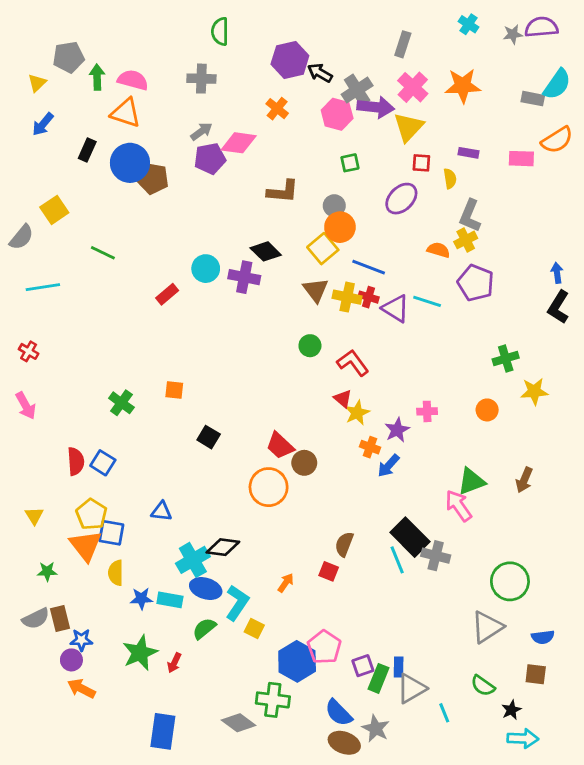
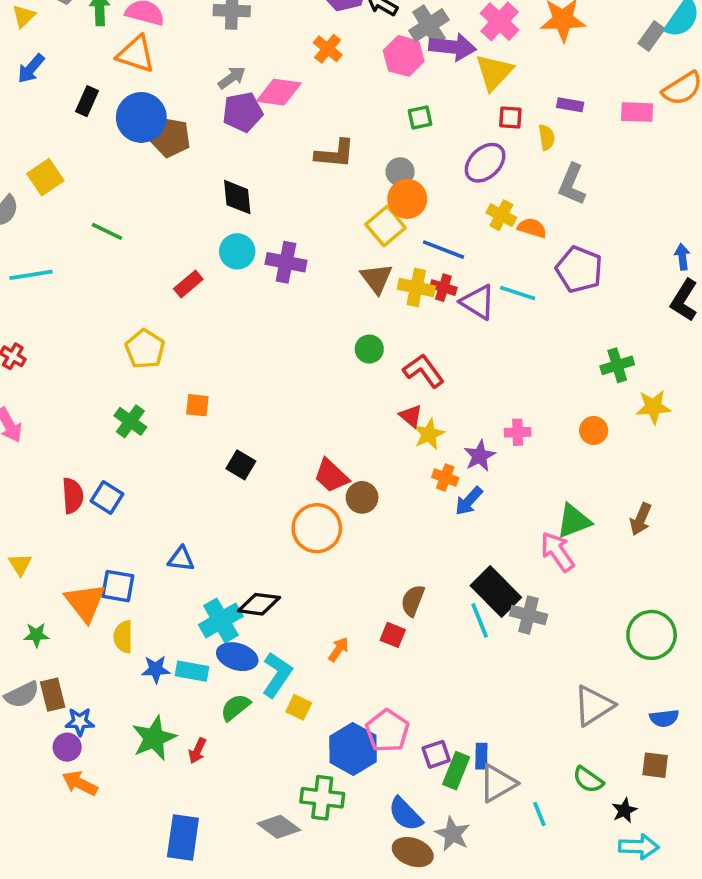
gray rectangle: (533, 99) -> (652, 36), turned -65
yellow cross: (466, 240) -> (501, 215), moved, turned -35
black diamond: (266, 251) -> (237, 197), moved, turned 40
yellow pentagon: (91, 514) -> (145, 349), moved
green circle: (510, 581) -> (652, 635), moved

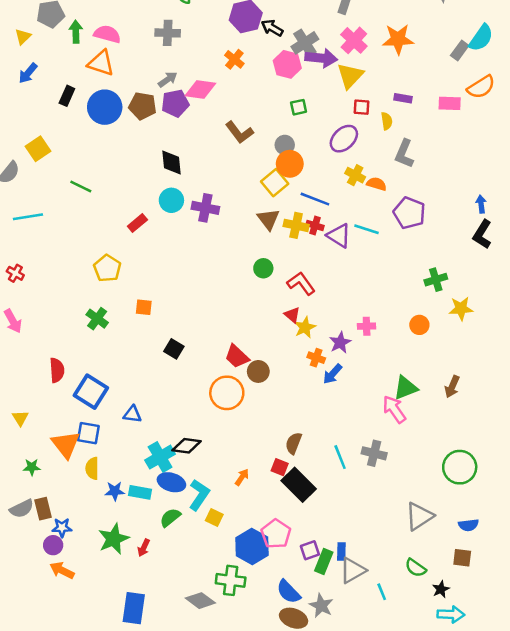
brown pentagon: (170, 137) -> (142, 106), moved
brown L-shape: (335, 154) -> (239, 132), turned 48
blue square: (107, 497) -> (91, 392), moved, size x1.5
black rectangle: (496, 591) -> (299, 485), moved

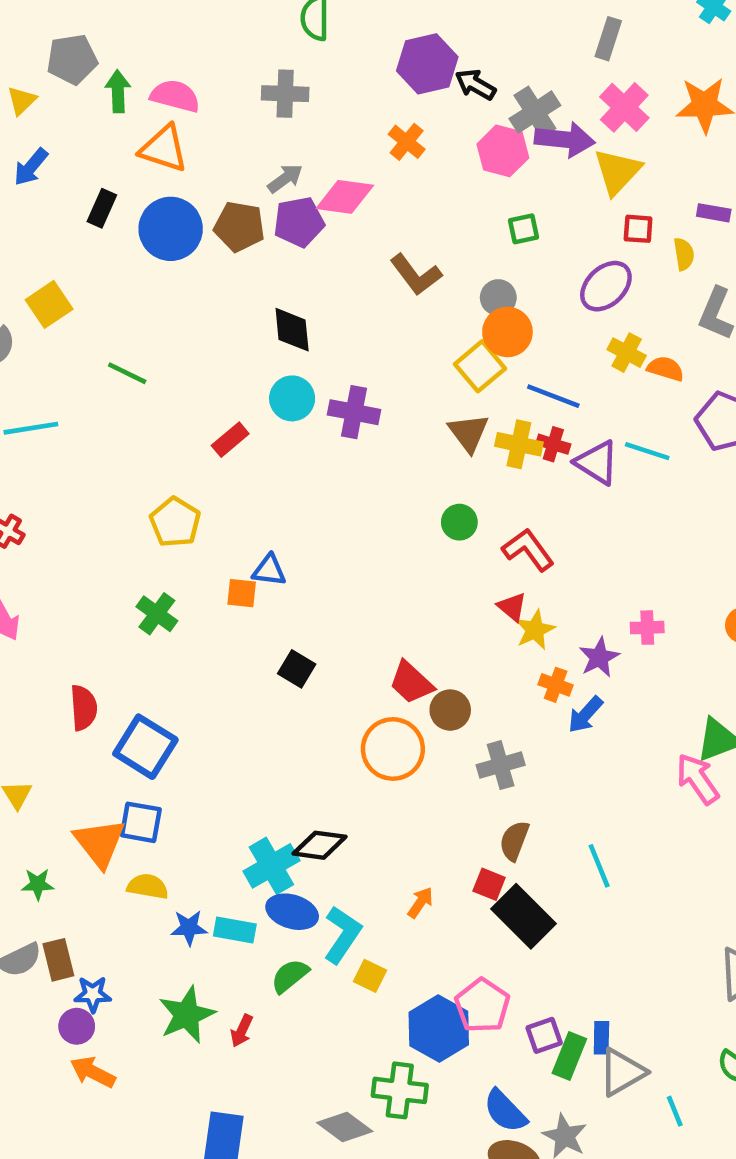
blue triangle: (132, 414) -> (269, 570), moved
gray cross: (374, 453) -> (501, 765), moved, turned -30
yellow semicircle: (92, 468) -> (148, 886), turned 100

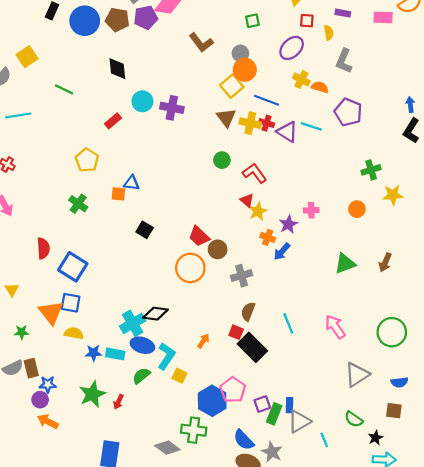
black diamond: (292, 330) -> (117, 69), moved
pink arrow: (698, 779) -> (335, 327), moved

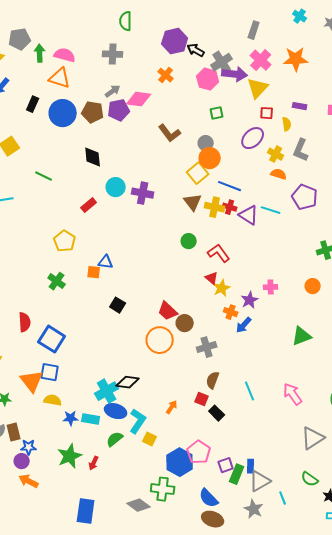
yellow cross: (301, 80) -> (276, 154), moved
black rectangle: (252, 347) -> (217, 413), size x0.6
gray star: (272, 452) -> (254, 509), moved

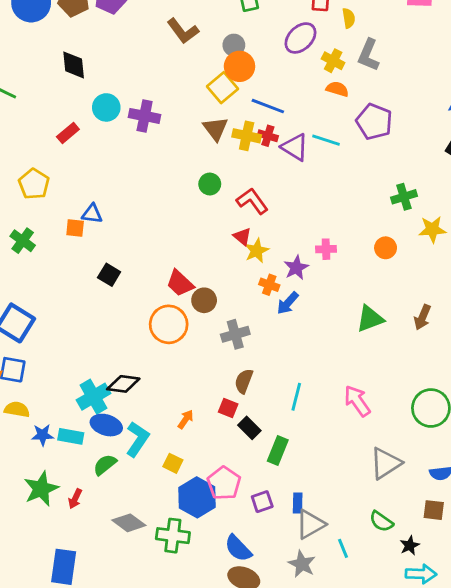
cyan line: (250, 391) -> (296, 397), turned 36
yellow square: (150, 439) -> (173, 463), moved
green rectangle: (237, 474) -> (278, 451), moved
gray diamond: (139, 505) -> (129, 523), moved

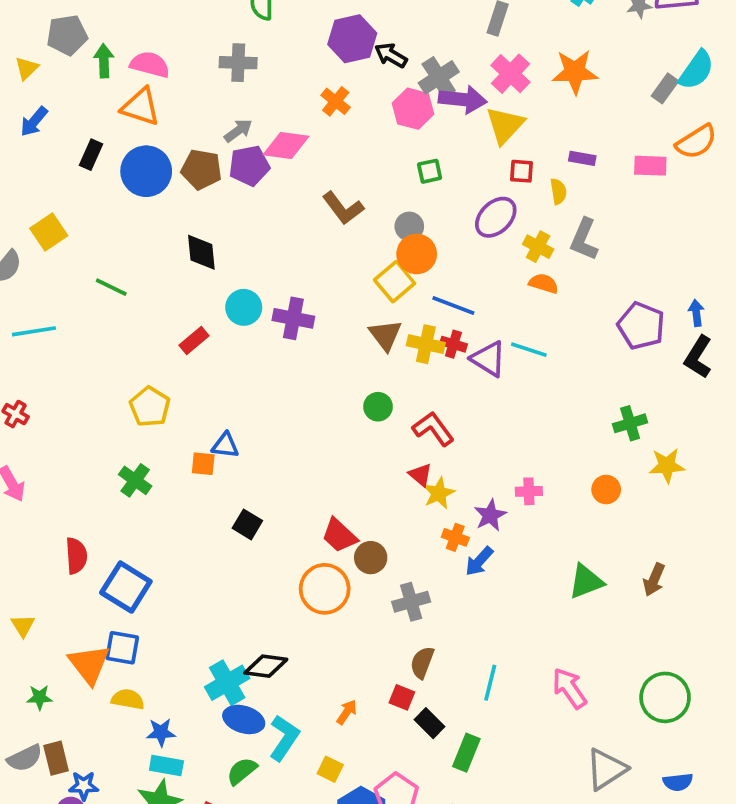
purple pentagon: (374, 122) -> (641, 326), moved
cyan rectangle: (71, 436) -> (166, 765), moved

